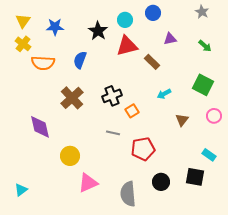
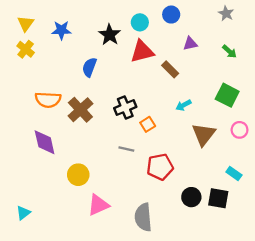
orange semicircle: (43, 63) -> (48, 100), moved
brown triangle: (182, 120) -> (204, 134), size x1.6
black circle: (161, 182) -> (191, 197), moved

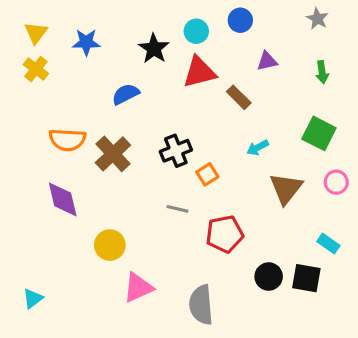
green arrow: (229, 51) -> (322, 72), turned 40
blue semicircle: (89, 67) -> (126, 94), turned 42

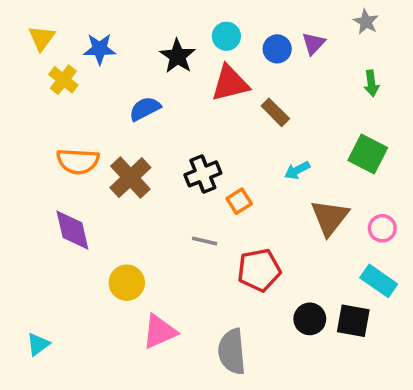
blue circle: (240, 20) -> (277, 49), moved
purple triangle: (267, 61) -> (313, 43), moved, turned -35
yellow cross: (36, 69) -> (63, 80), moved
pink circle: (336, 182) -> (382, 228), moved
cyan rectangle: (328, 243) -> (379, 281), size x1.4

